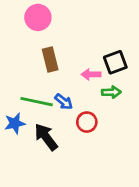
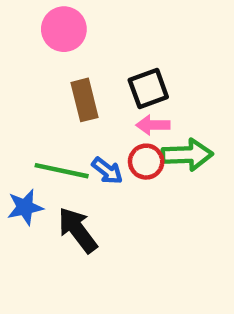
black square: (115, 62) -> (148, 89), moved
green arrow: (111, 92) -> (187, 155), size x1.5
red circle: (87, 122) -> (146, 162), moved

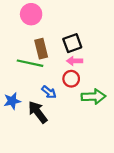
green arrow: (187, 155) -> (93, 97), moved
green line: (62, 171) -> (30, 63), moved
blue arrow: (107, 171) -> (49, 92), moved

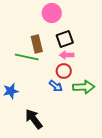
pink circle: (31, 14) -> (52, 13), moved
blue arrow: (49, 92) -> (56, 86), moved
black arrow: (38, 112) -> (34, 119), moved

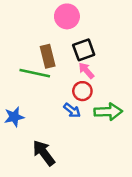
pink arrow: (67, 55) -> (86, 70), turned 48

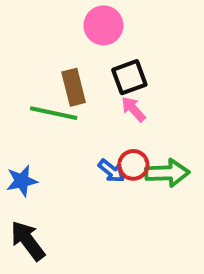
red circle: (82, 91) -> (133, 165), moved
black arrow: (44, 153) -> (28, 241), moved

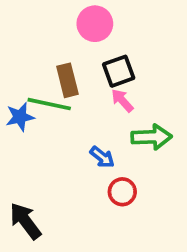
red circle: (133, 165) -> (122, 192), moved
green arrow: (167, 173) -> (151, 137), moved
blue star: (22, 181) -> (20, 117), moved

